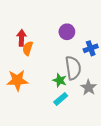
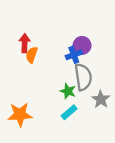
purple circle: (67, 32) -> (82, 45), moved
blue cross: (91, 48) -> (74, 55), moved
orange star: (17, 80) -> (20, 115), moved

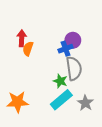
gray star: (101, 99) -> (85, 103), moved
cyan rectangle: (69, 112) -> (61, 100), size x1.5

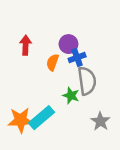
purple circle: (73, 40) -> (68, 44), moved
orange semicircle: (28, 49) -> (53, 62), moved
cyan rectangle: (61, 100) -> (41, 118), moved

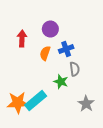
purple circle: (68, 44) -> (50, 29), moved
gray semicircle: (87, 81) -> (75, 69), size x0.6

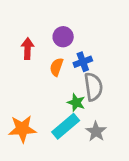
gray semicircle: (75, 69) -> (93, 87), size x1.5
cyan rectangle: (36, 101) -> (66, 126), moved
gray star: (86, 104) -> (96, 131), moved

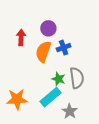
orange semicircle: (56, 67) -> (43, 52), size x1.5
gray semicircle: (93, 87) -> (77, 78), moved
gray star: (96, 131) -> (70, 111), moved

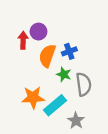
purple circle: (48, 28) -> (38, 32), moved
green star: (59, 79) -> (64, 74), moved
orange star: (17, 99) -> (33, 98), moved

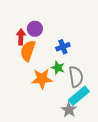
orange semicircle: (47, 56) -> (28, 51), moved
orange star: (33, 98) -> (42, 79), moved
cyan rectangle: (55, 105) -> (79, 96), moved

